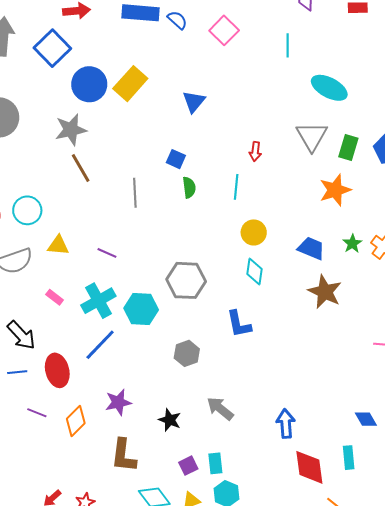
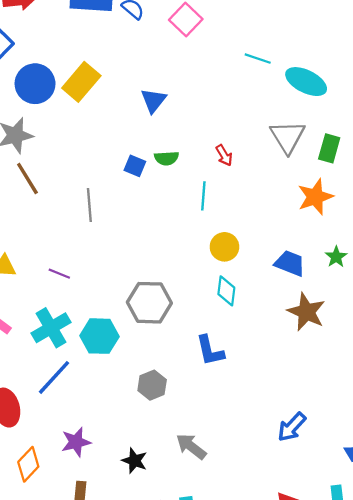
cyan line: (288, 45) -> (258, 59), moved, turned -70
red arrow: (255, 151) -> (224, 155), turned -36
green semicircle: (189, 187) -> (167, 158), moved, turned 95
blue arrow: (286, 424) -> (292, 427), moved, turned -132

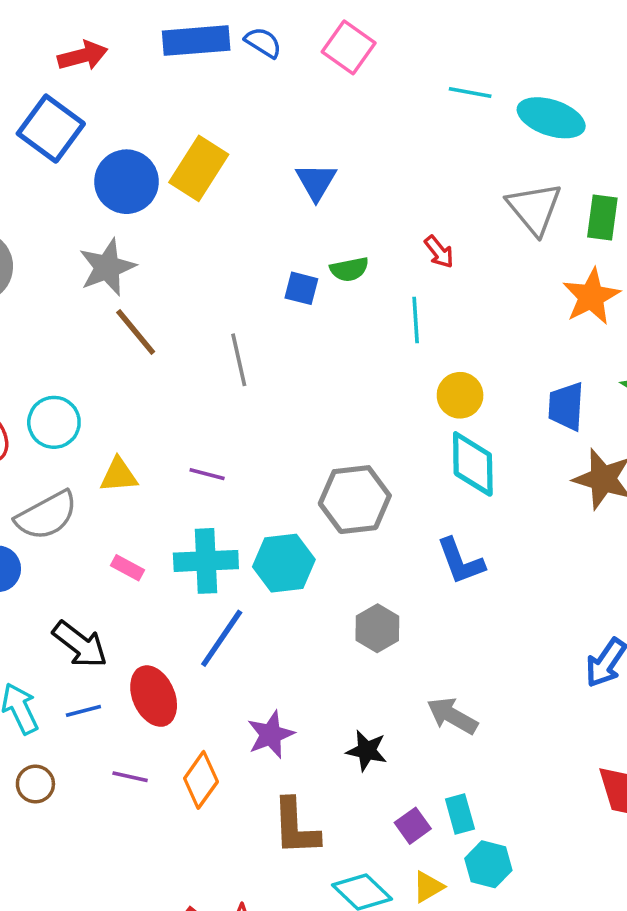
blue trapezoid: (290, 263) -> (566, 406), turned -100
cyan diamond: (226, 291) -> (473, 464), size x1.4
cyan cross: (51, 328) -> (206, 561), turned 36

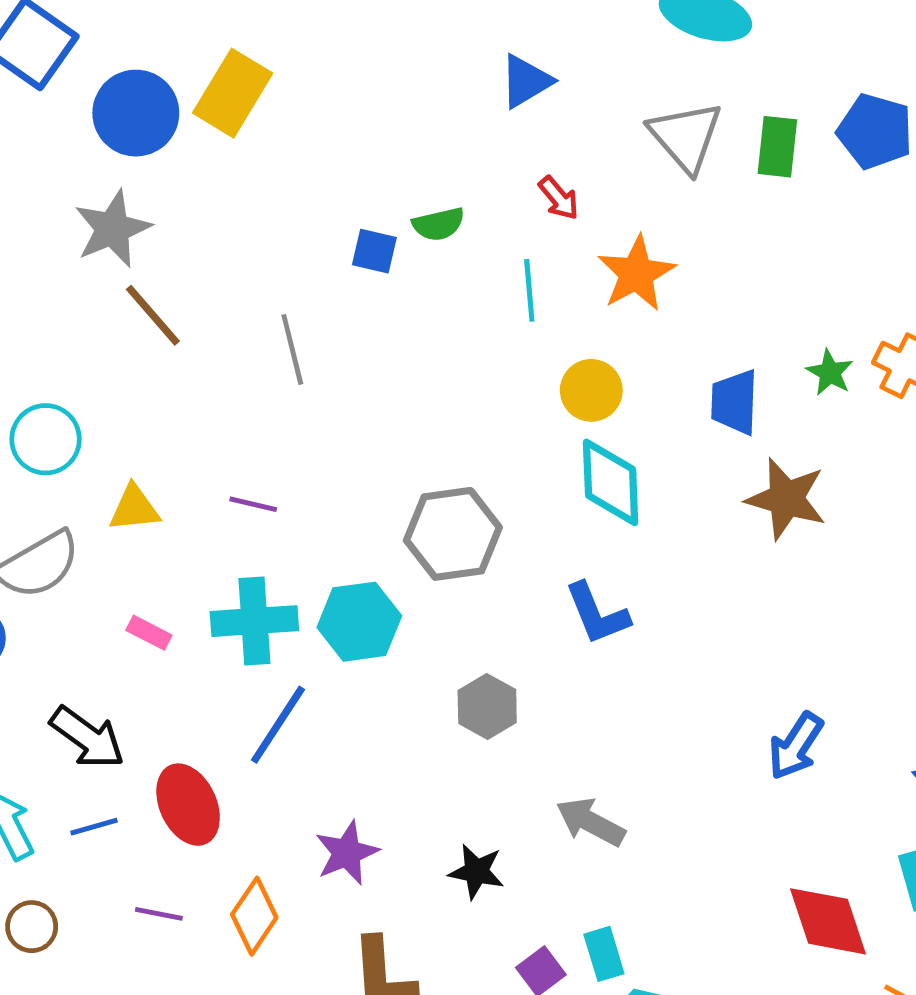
blue triangle: (316, 182) -> (526, 81), moved, turned 30
orange star: (591, 297) -> (636, 274), moved

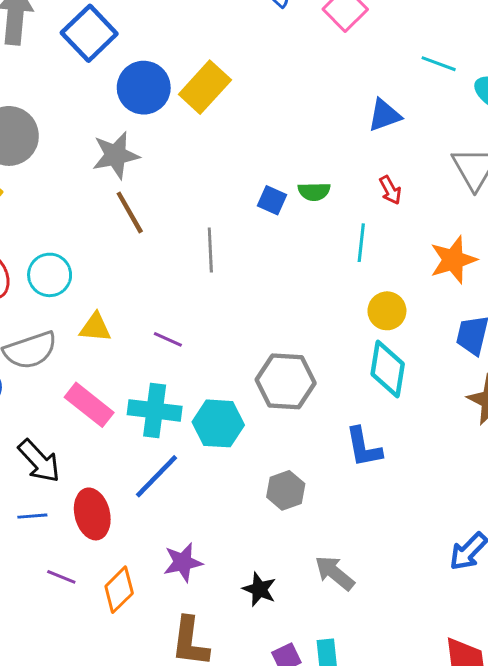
orange star: (636, 274) -> (453, 260), moved
pink rectangle: (149, 633) -> (89, 405), size x1.8

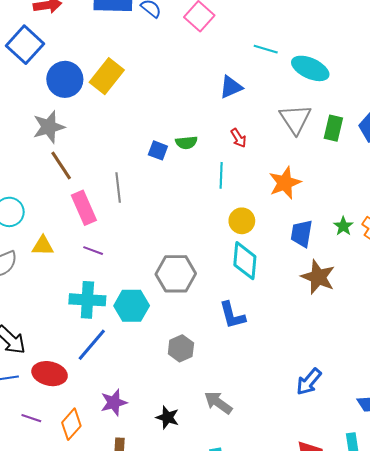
pink rectangle: (89, 405) -> (84, 208), moved, turned 32
red ellipse: (92, 514) -> (50, 374), turned -60

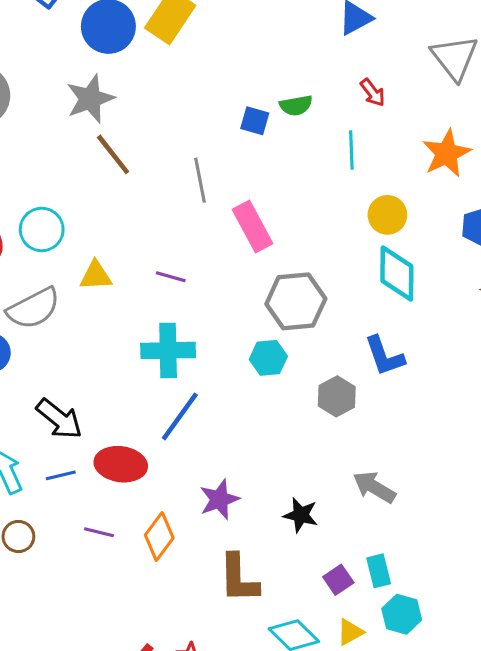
pink rectangle: (84, 208) -> (253, 226), moved
cyan hexagon: (132, 306) -> (268, 358), moved, size x0.7
gray hexagon: (181, 348) -> (337, 396), moved

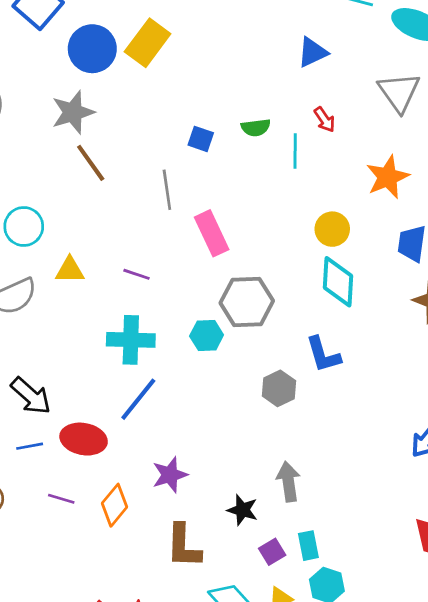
blue square: (255, 121) -> (201, 139), moved
cyan line: (351, 150) -> (295, 151), moved
cyan hexagon: (268, 358) -> (207, 335), moved
gray arrow: (374, 487) -> (288, 482), moved, turned 48
black star: (301, 515) -> (242, 510), moved

